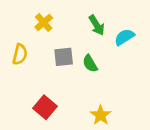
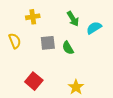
yellow cross: (44, 23) -> (33, 17), turned 32
yellow semicircle: (20, 54) -> (15, 41), turned -35

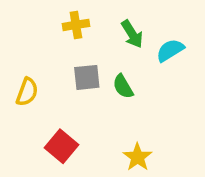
yellow cross: (33, 17) -> (76, 25), moved
yellow semicircle: (15, 41) -> (27, 92), moved, turned 42

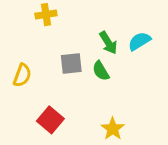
yellow cross: (76, 25) -> (46, 15), moved
green arrow: (132, 34) -> (108, 43), moved

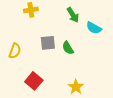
cyan semicircle: (139, 41) -> (94, 28), turned -119
green arrow: (108, 43) -> (73, 15), moved

